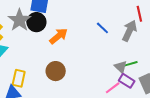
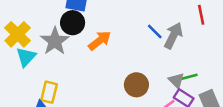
gray star: (19, 20) -> (55, 41), moved
gray arrow: (129, 31) -> (173, 36), moved
brown circle: (56, 71) -> (136, 85), moved

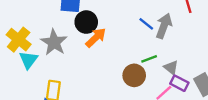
black circle: (73, 23) -> (86, 22), moved
green line: (189, 77) -> (149, 59), moved

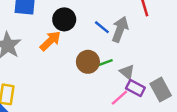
black circle: (86, 22) -> (64, 19), moved
brown circle: (134, 75) -> (88, 62), moved

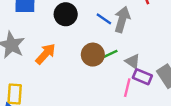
orange arrow: (50, 41) -> (46, 54), moved
pink line: (119, 98) -> (127, 88), turned -30

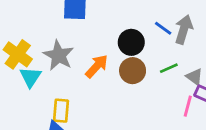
black circle: (66, 14) -> (131, 42), moved
brown circle: (93, 55) -> (133, 71), moved

